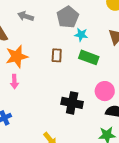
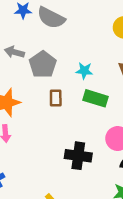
gray pentagon: (68, 17) -> (43, 64), moved

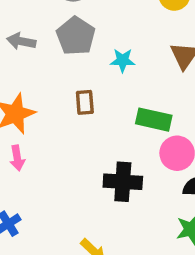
gray pentagon: (43, 64) -> (76, 36), moved
green rectangle: (95, 98) -> (154, 120), moved

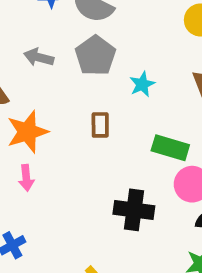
cyan star: (123, 60) -> (142, 84), turned -30

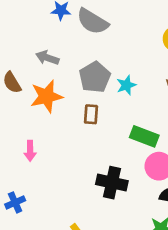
gray pentagon: (95, 56) -> (95, 77), moved
orange star: (27, 132) -> (46, 96), moved

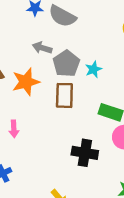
gray arrow: (47, 58) -> (42, 48), moved
brown rectangle: (91, 114) -> (64, 95), size x1.5

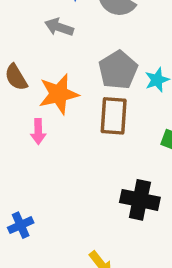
gray arrow: (42, 48) -> (59, 27), moved
pink arrow: (14, 129) -> (38, 131), moved

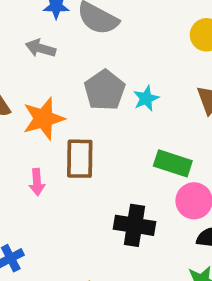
brown rectangle: (114, 116) -> (80, 159), moved
pink arrow: (38, 131) -> (37, 182), moved

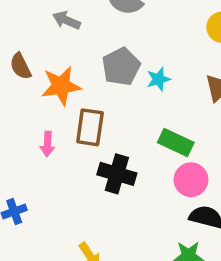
black cross: (135, 225) -> (117, 174), moved

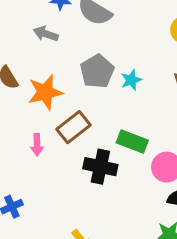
brown rectangle: (90, 127) -> (74, 127), turned 48
green rectangle: (176, 143) -> (132, 142), moved

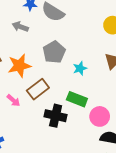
cyan star: (131, 80) -> (80, 68), moved
pink arrow: (37, 145) -> (13, 101), turned -48

